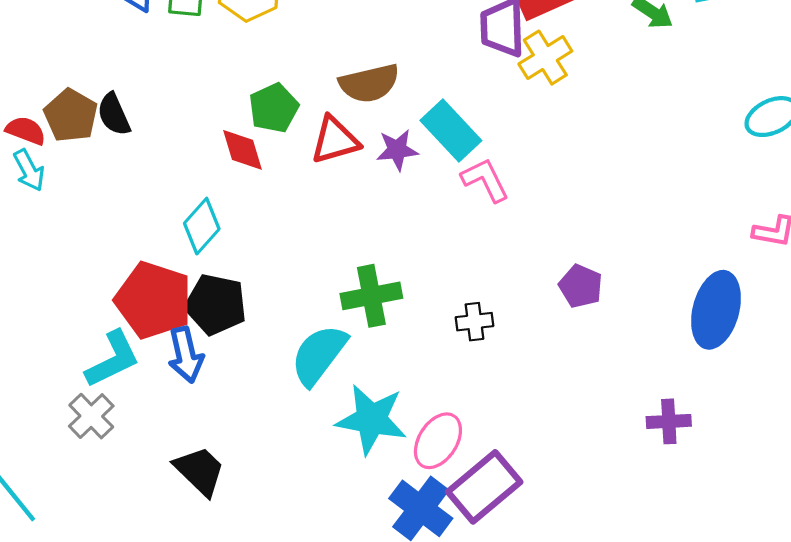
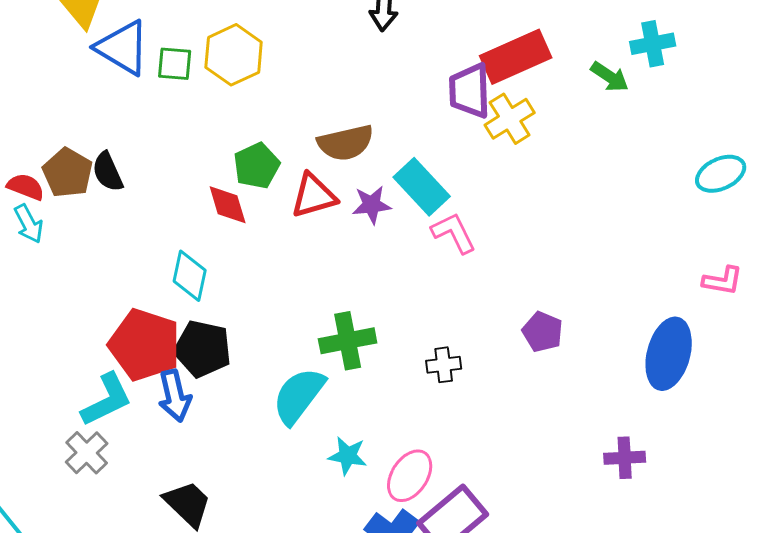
cyan diamond: (202, 226) -> (190, 276), turned -30
cyan star: (371, 419) -> (348, 456), size x0.6

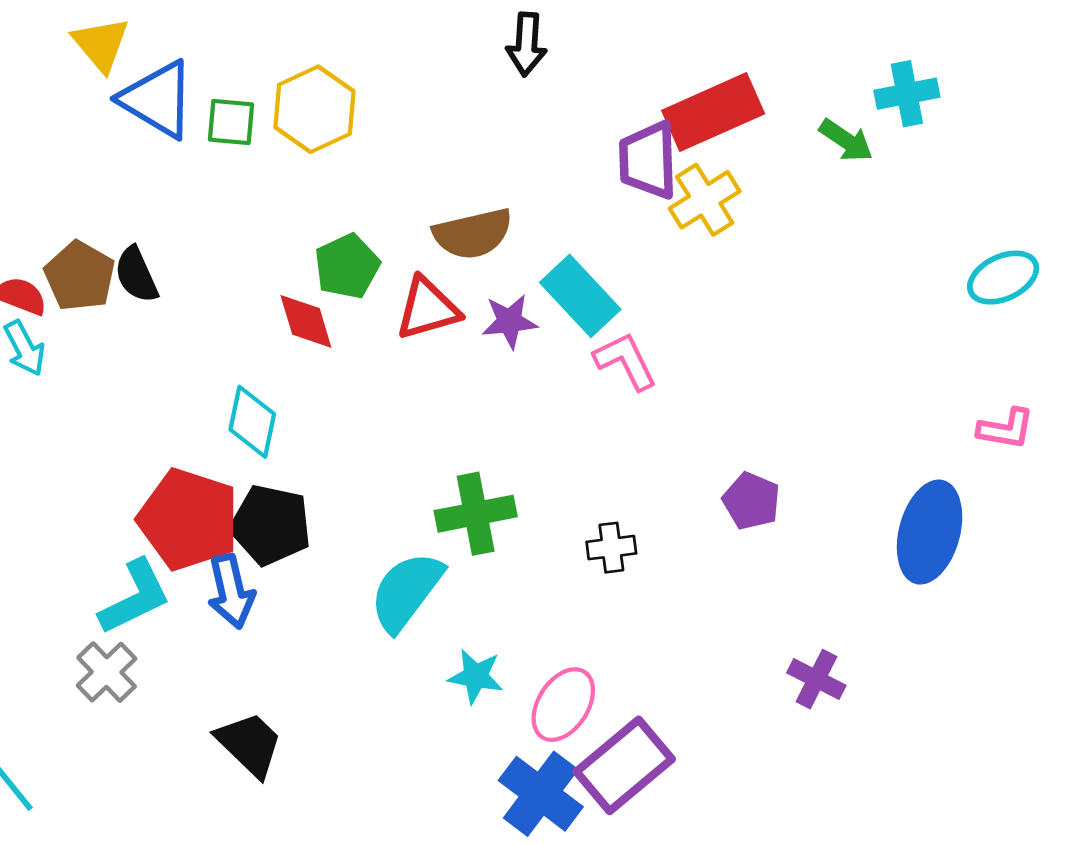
purple cross: (625, 458) -> (816, 679), moved, turned 30

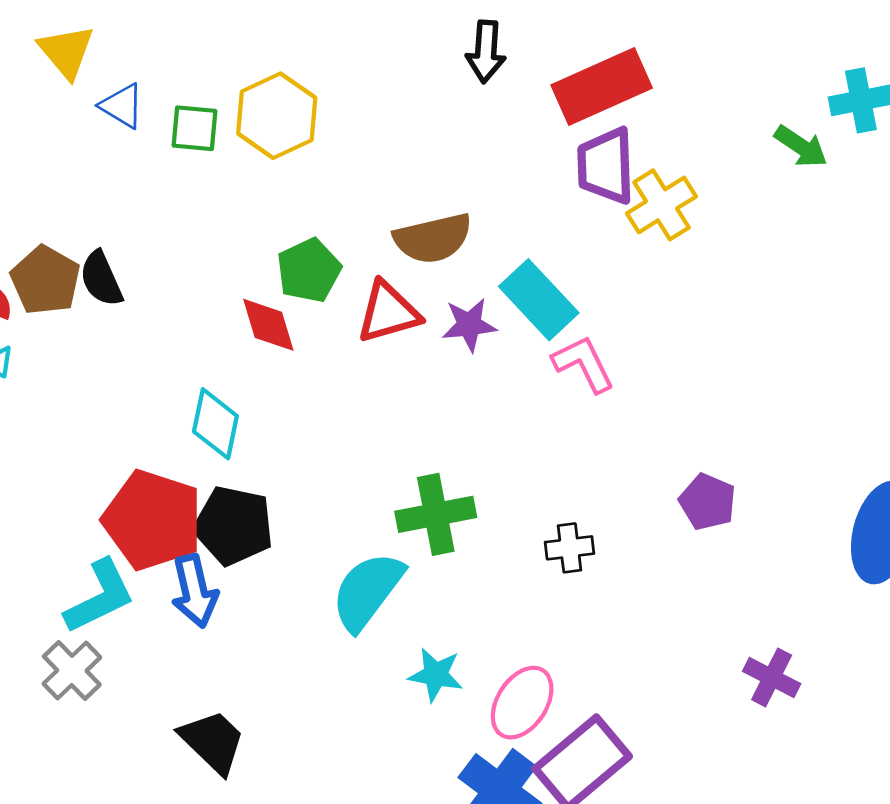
blue triangle: (157, 99) -> (122, 106), size x0.6
red rectangle: (713, 112) -> (602, 86), moved

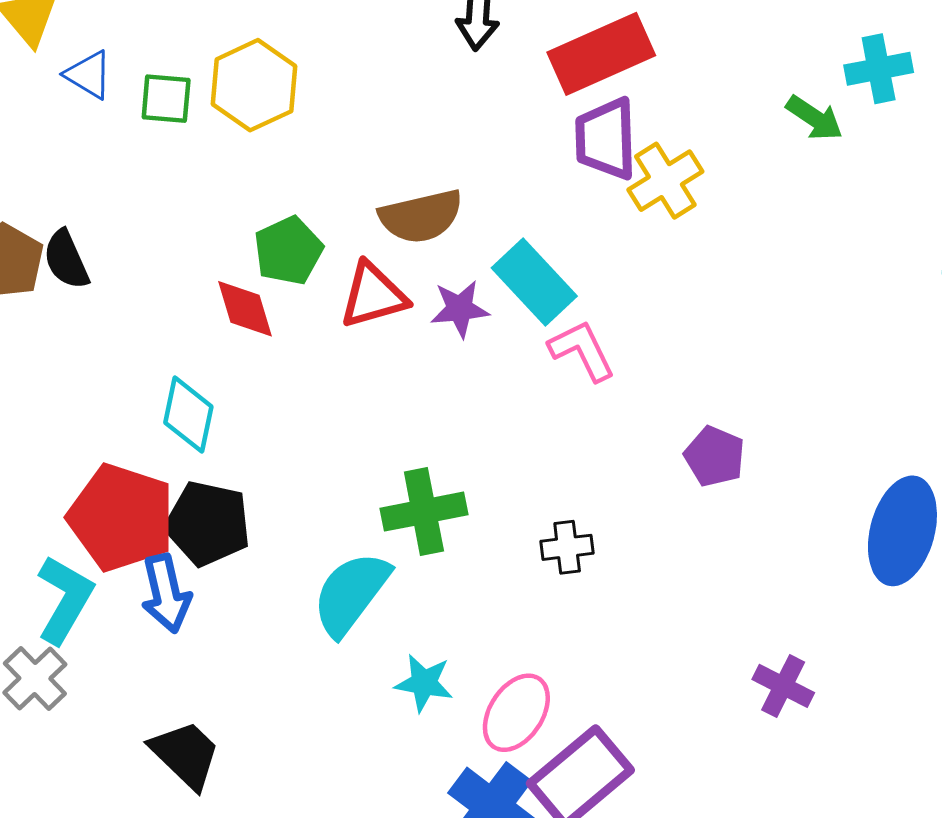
purple pentagon: (708, 502) -> (715, 456), moved
cyan L-shape: (100, 597) -> (65, 599), turned -34

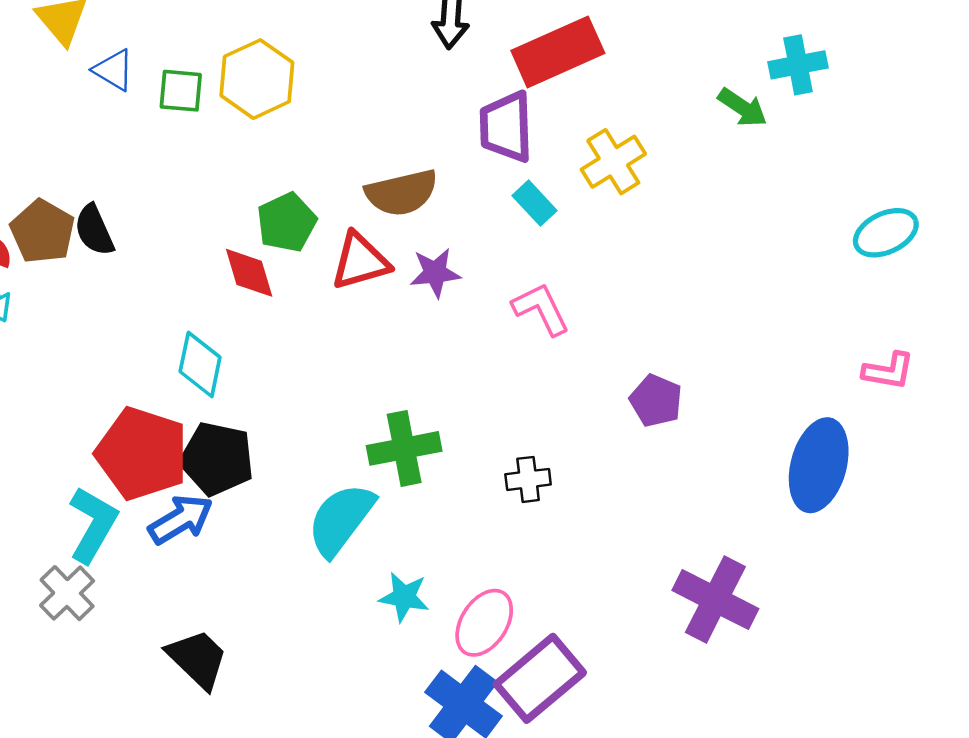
purple trapezoid: (606, 139) -> (506, 127), moved
cyan rectangle: (534, 282) -> (535, 203), moved, size x0.6
blue arrow: (166, 594) -> (181, 519), turned -108
purple cross: (783, 686) -> (715, 600), size x1.6

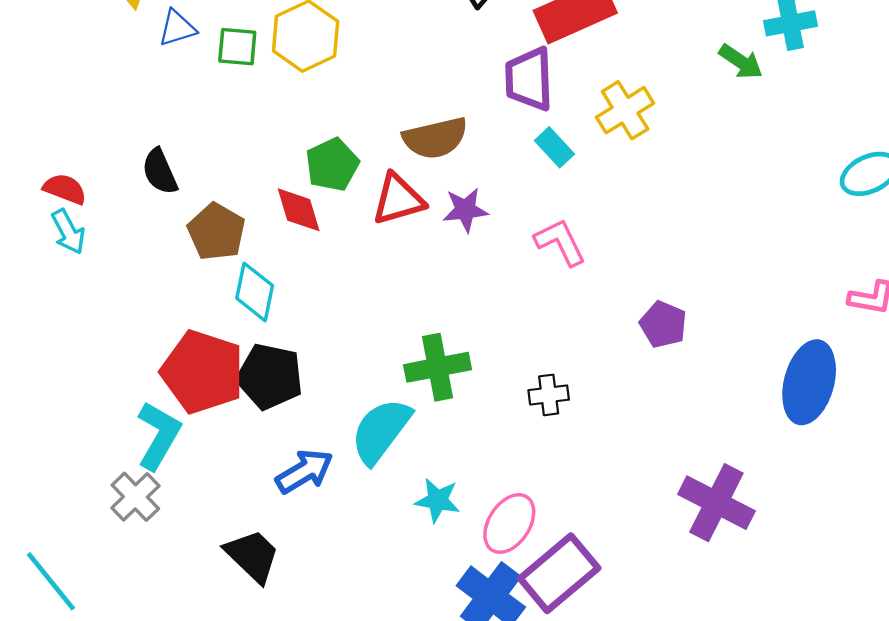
blue triangle: (114, 70) -> (177, 28), turned -48
brown pentagon: (43, 231) -> (216, 232), moved
blue arrow: (181, 519) -> (304, 471), moved

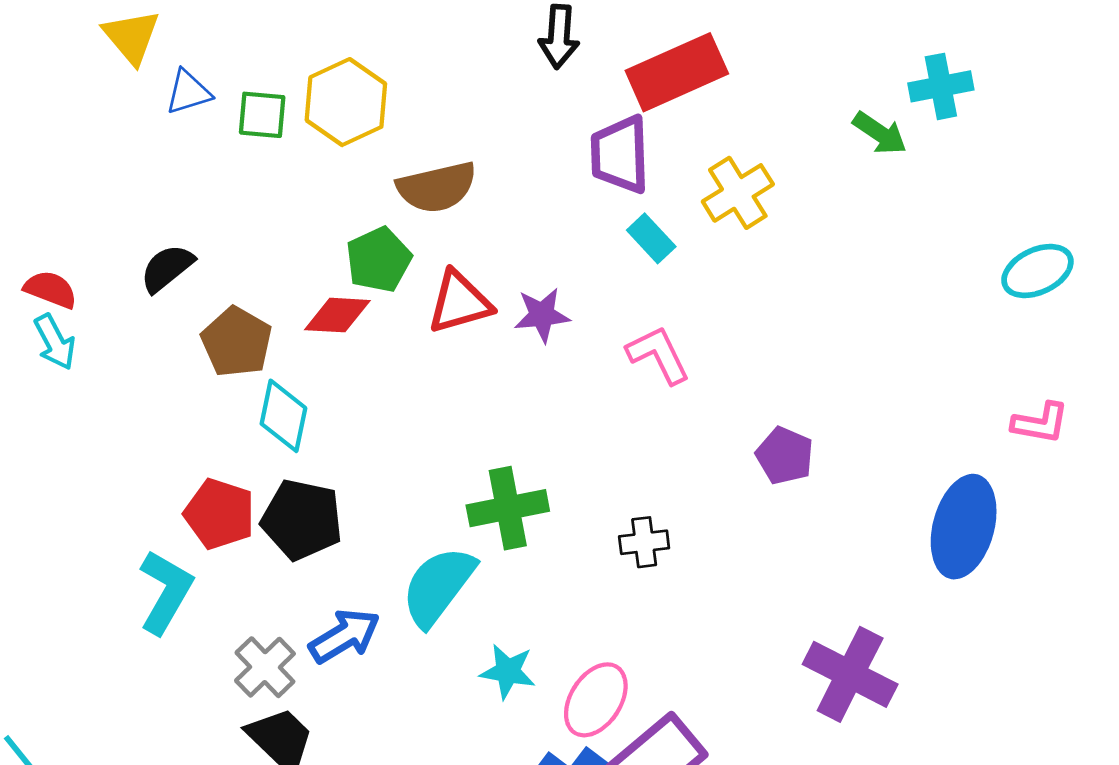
brown semicircle: (435, 138) -> (437, 187), moved
black semicircle: (160, 172) -> (167, 268), turned 75
red diamond: (299, 210) -> (337, 315), turned -70
red pentagon: (203, 372) -> (220, 514), size x0.7
gray cross: (135, 497) -> (265, 667), moved

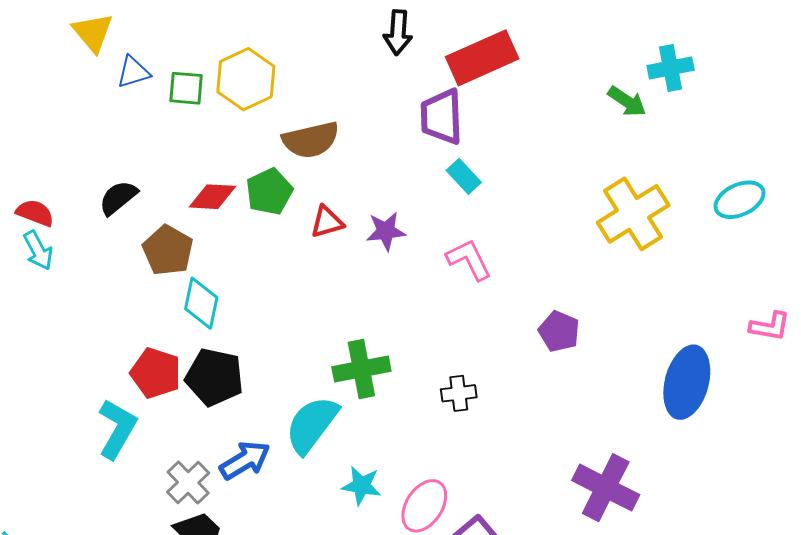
yellow cross: (738, 193) -> (633, 214), moved, size x1.4
red triangle: (460, 302) -> (327, 222), size x0.7
red diamond: (337, 315) -> (212, 197), moved
pink L-shape: (1040, 423) -> (770, 326), moved

